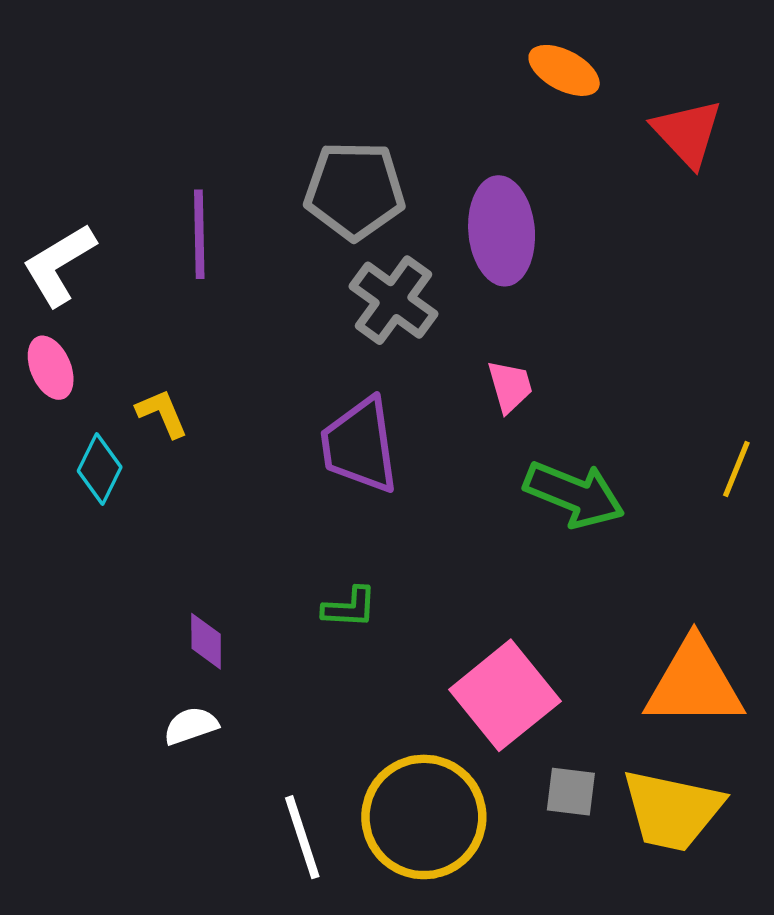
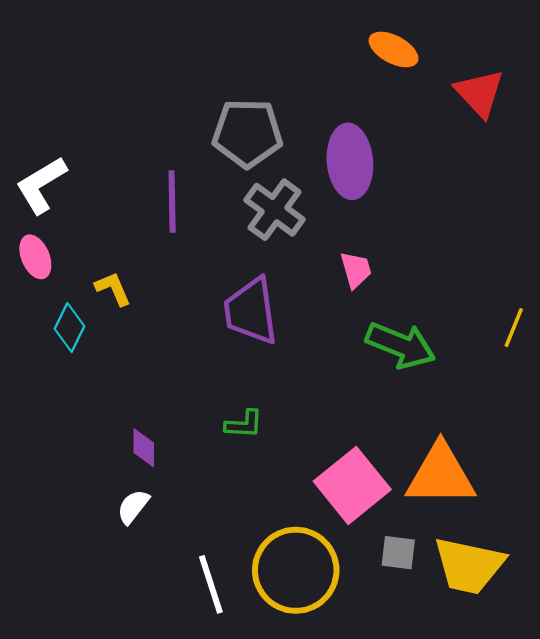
purple line: (199, 234) -> (172, 201), moved
orange triangle: (694, 684) -> (441, 475), moved
white semicircle: (191, 726) -> (133, 507), turned -33

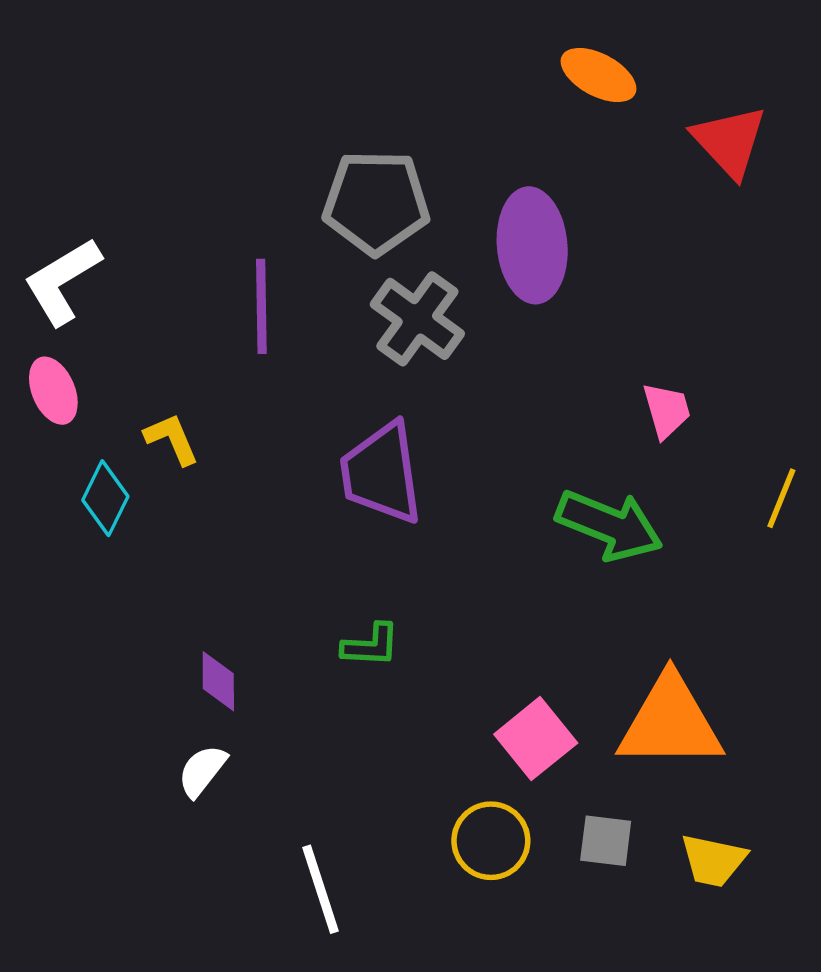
pink trapezoid: (356, 270) -> (667, 410), moved
pink square: (352, 485) -> (536, 739), size x0.7
yellow trapezoid: (469, 566) -> (713, 860), size x0.6
yellow circle: (296, 570) -> (491, 841), moved, size x0.6

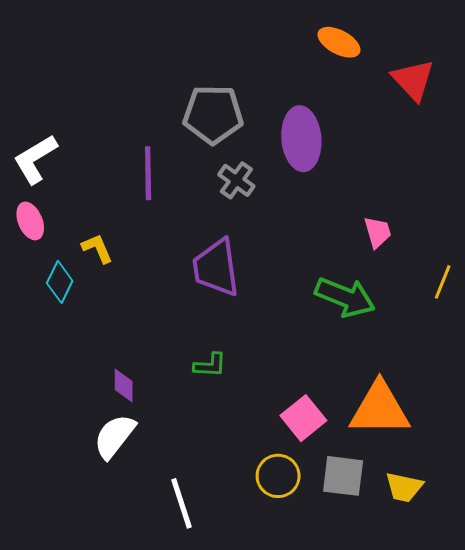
gray cross: (417, 319) -> (236, 180), size x0.7
white semicircle: (202, 771) -> (115, 436), size x1.5
gray square: (606, 841) -> (343, 476), size x1.4

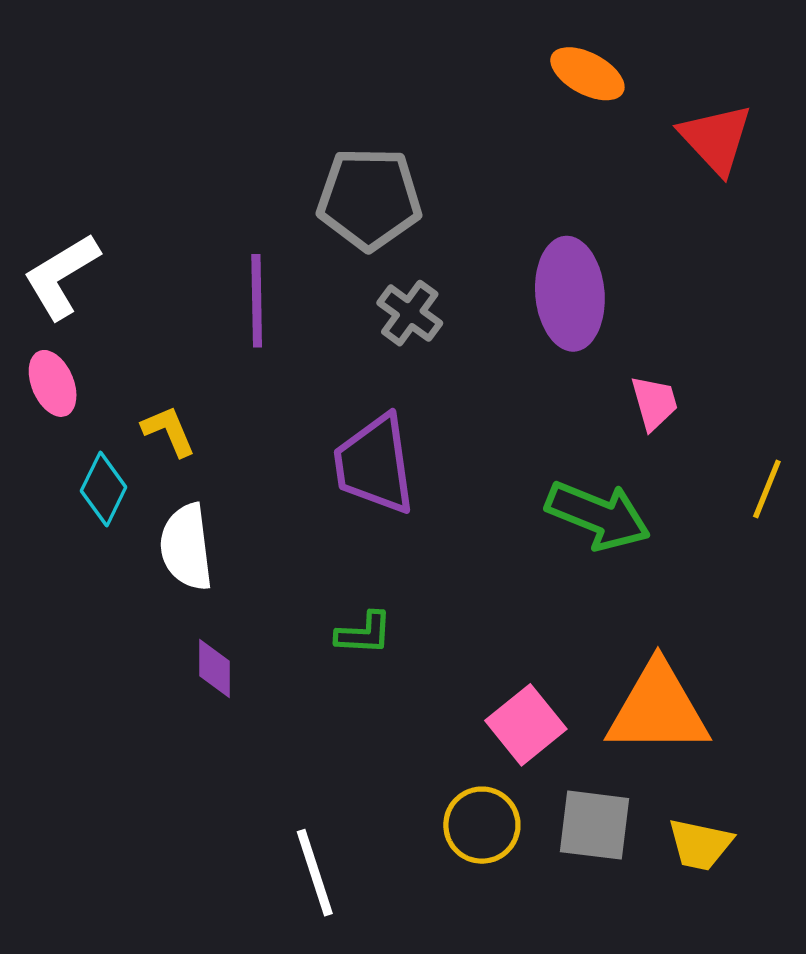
purple ellipse: (301, 139) -> (570, 294), moved
white semicircle: (115, 436) -> (186, 547), moved, turned -45

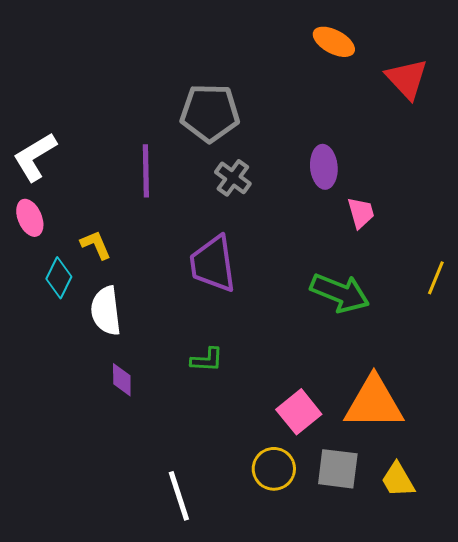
purple ellipse: (570, 294) -> (324, 167), size x0.7
pink trapezoid: (654, 403) -> (361, 213), moved
yellow trapezoid: (700, 844) -> (398, 480), turned 48

